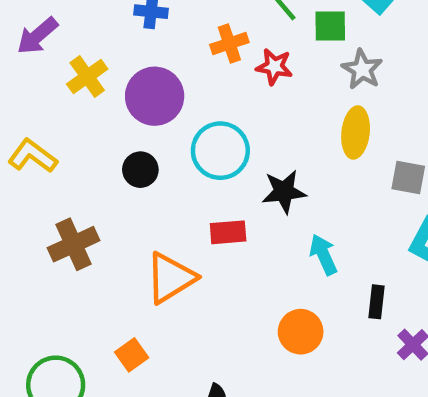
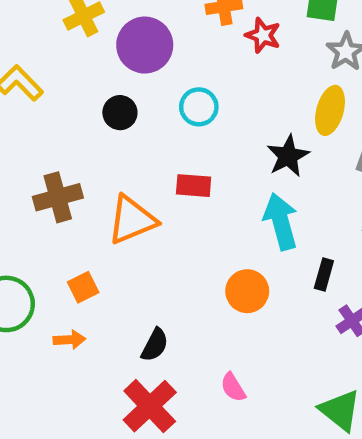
cyan circle: (220, 151) -> (199, 107), size x0.7
black star: (284, 192) -> (288, 156), moved, turned -30
brown cross: (73, 244) -> (58, 197), moved
cyan arrow: (323, 255) -> (281, 222), size x1.4

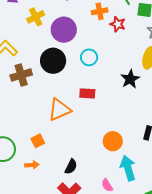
black circle: (120, 113) -> (53, 61), size x1.6
brown cross: (58, 197) -> (21, 75), moved
cyan arrow: (281, 222) -> (128, 168), moved

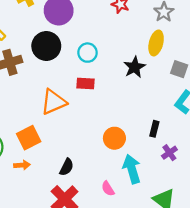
cyan circle: (89, 57) -> (88, 53), moved
orange square: (38, 141) -> (29, 138), size x1.5

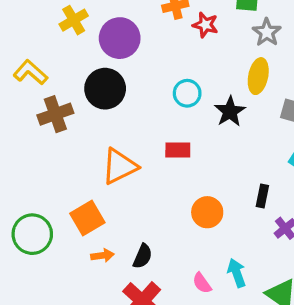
cyan circle: (88, 53) -> (187, 93), moved
red rectangle: (85, 83) -> (178, 150), moved
orange arrow: (22, 165) -> (102, 255), moved
cyan arrow: (132, 169) -> (237, 273), moved, size x0.7

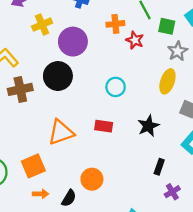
black star: (230, 111) -> (148, 126), moved
orange circle: (207, 212) -> (92, 179), moved

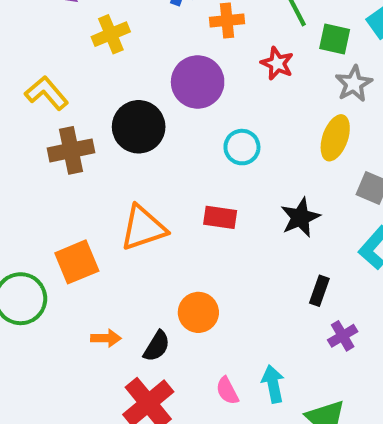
orange cross: (115, 24) -> (227, 20), moved
purple circle: (73, 42) -> (198, 82), moved
orange square: (33, 166) -> (77, 262), moved

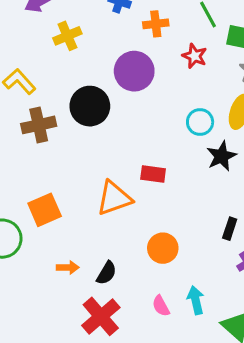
cyan circle: (242, 147) -> (200, 122), moved
black star: (300, 217) -> (221, 156), moved
orange triangle: (143, 228) -> (114, 198), moved
orange circle: (198, 312) -> (163, 248), moved

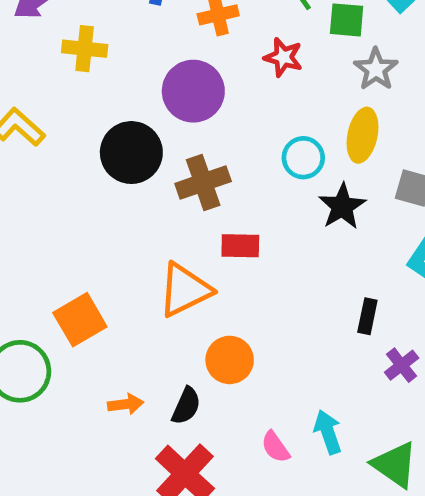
yellow cross: (67, 36) -> (85, 49), turned 36
brown cross: (39, 125) -> (203, 182), moved
orange circle: (163, 248) -> (230, 360), moved

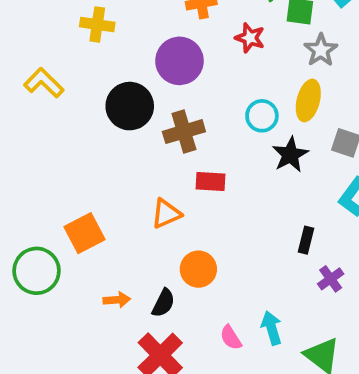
orange triangle: (185, 290) -> (166, 214), size x0.7

